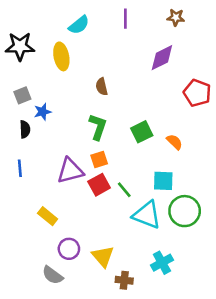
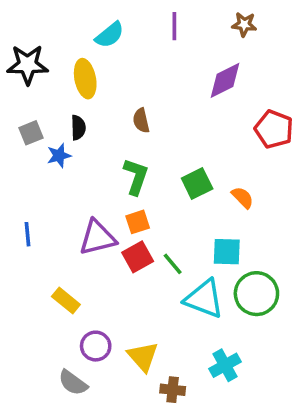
black semicircle: (25, 129) -> (78, 128), moved

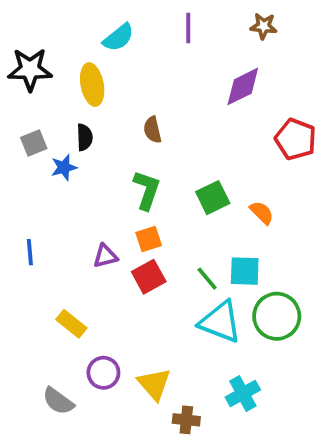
purple triangle: (97, 238) -> (105, 256), size x0.6
green line: (173, 264) -> (207, 279), moved
gray semicircle: (73, 383) -> (58, 401), moved

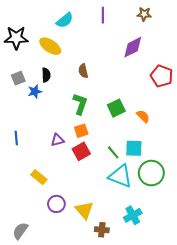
yellow ellipse: (92, 85) -> (50, 46), turned -45
gray semicircle: (58, 401) -> (20, 231), moved, turned 90

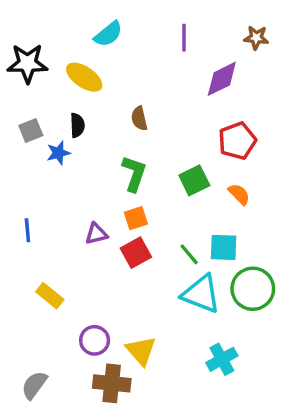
brown star: (144, 14) -> (256, 38), moved
purple line: (103, 15) -> (184, 38), moved
red pentagon: (162, 76) -> (237, 141), moved, turned 30
yellow rectangle: (39, 177) -> (50, 296), moved
brown cross: (102, 230) -> (112, 383), moved, size x1.5

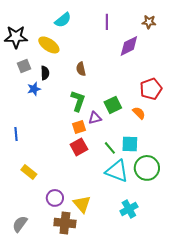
gray square: (31, 130) -> (24, 66), moved
red pentagon: (237, 141) -> (151, 89), moved
purple triangle: (96, 234) -> (95, 118), moved

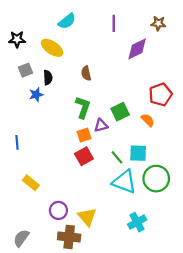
black star: (16, 37) -> (17, 39), size x0.7

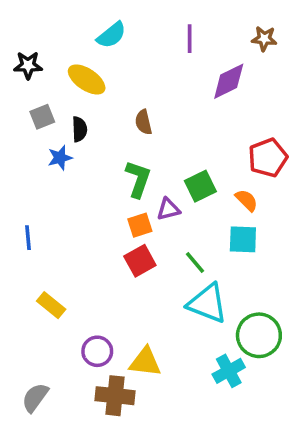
cyan square: (138, 153) -> (243, 239), moved
green circle: (156, 179) -> (259, 335), moved
yellow triangle: (87, 217) -> (145, 362), turned -42

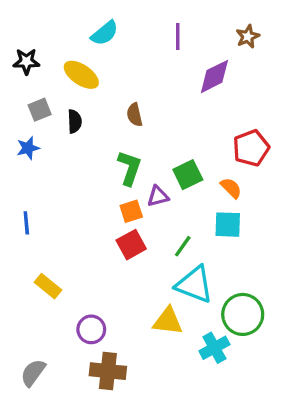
brown star: (264, 39) -> (248, 37), turned -30
blue star: (60, 158) -> (28, 148), moved
green line: (195, 262) -> (183, 246), turned 75
yellow triangle: (145, 362) -> (168, 321), moved

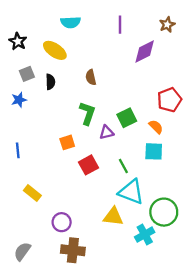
cyan semicircle: (105, 33) -> (71, 22), turned 36
black star: (26, 61) -> (18, 41), turned 30
orange square: (131, 211) -> (67, 142), moved
green line: (183, 246) -> (123, 166), turned -64

